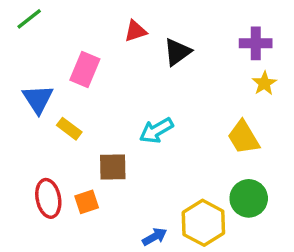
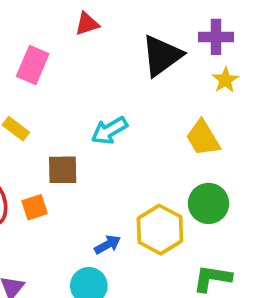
black triangle: (177, 52) -> (162, 56), moved, size x1.4

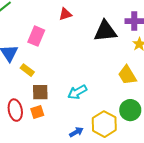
black triangle: (162, 56) -> (105, 31), turned 30
cyan arrow: (109, 130) -> (77, 92), moved
brown square: (63, 170) -> (40, 92), moved

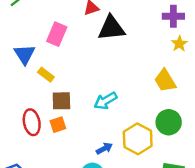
black triangle: (105, 31) -> (111, 28), moved

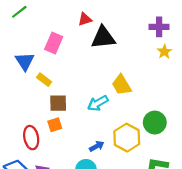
yellow trapezoid: (165, 81) -> (121, 85), moved
red ellipse: (32, 122) -> (31, 138), moved

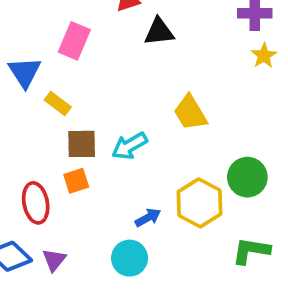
black triangle: (103, 38) -> (159, 32), size x0.7
cyan arrow: (98, 103) -> (130, 146), moved

